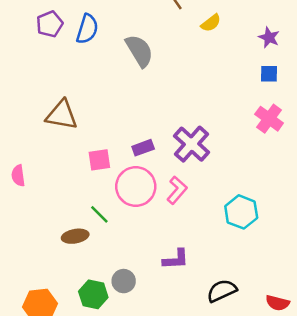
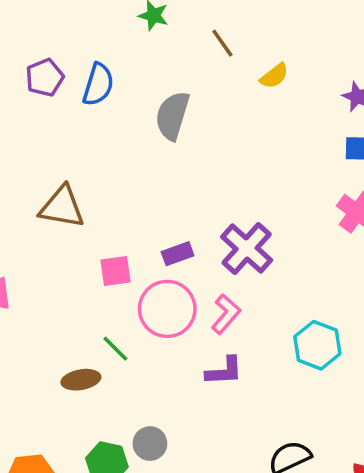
gray semicircle: (139, 51) -> (172, 116), turned -132
purple L-shape: (176, 259) -> (224, 371), moved

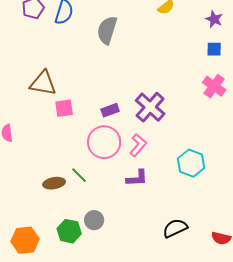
pink square: (115, 271) -> (64, 108), moved
green line: (115, 349) -> (79, 175), moved

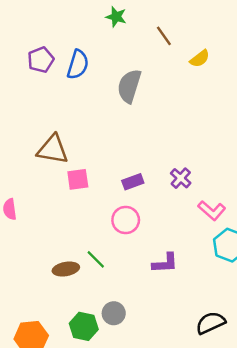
purple cross: (150, 107) -> (181, 178), size x0.6
pink circle: (104, 142) -> (126, 220), size x0.7
pink L-shape: (138, 145) -> (212, 210), moved, turned 90

